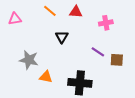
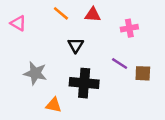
pink triangle: (15, 19) -> (18, 23), turned 40
orange triangle: (46, 77) -> (54, 105), moved
black cross: (80, 83) -> (84, 83), moved

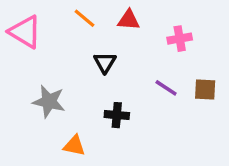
pink triangle: (18, 23) -> (25, 32), size x1.5
brown square: (143, 73) -> (205, 90), moved
black cross: (84, 83) -> (117, 115), size x0.6

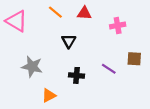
purple line: (166, 88) -> (109, 69), moved
orange triangle: (74, 146) -> (49, 95), turned -40

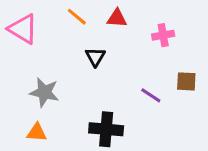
black cross: (76, 75) -> (106, 129), moved, size x1.5
orange triangle: (49, 95) -> (37, 132), moved, turned 32

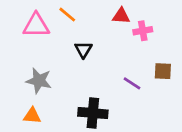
red triangle: (117, 18) -> (121, 16), moved
pink triangle: (23, 29) -> (36, 25), moved, turned -32

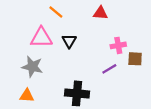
pink triangle: (36, 25) -> (41, 38), moved
pink cross: (143, 31) -> (118, 45), moved
purple line: (132, 83) -> (109, 69), turned -64

